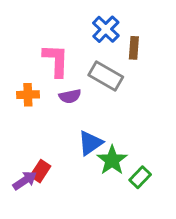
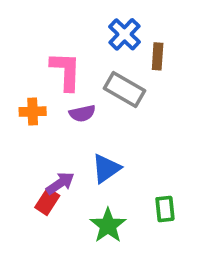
green star: (112, 160) -> (108, 225), moved
green rectangle: (140, 177) -> (165, 209), turned -50
purple arrow: (25, 180) -> (60, 183), moved

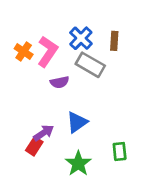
blue cross: (125, 34) -> (81, 38), moved
pink L-shape: (66, 71) -> (48, 51), turned 32
orange cross: (33, 112) -> (24, 51), moved, turned 36

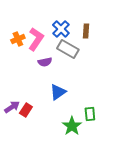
orange cross: (24, 51) -> (18, 39), turned 32
purple arrow: (44, 133) -> (12, 107), moved
green star: (78, 164) -> (72, 126), moved

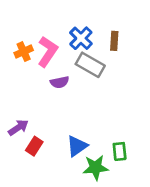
blue triangle: (58, 92) -> (77, 146), moved
purple arrow: (12, 107) -> (18, 127), moved
green star: (72, 126) -> (96, 167), turned 30

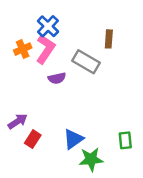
blue cross: (81, 38) -> (48, 26), moved
green rectangle: (120, 151) -> (125, 140), moved

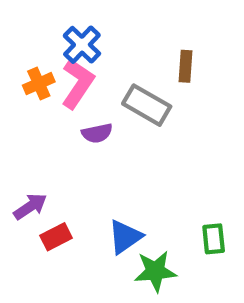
red rectangle: (33, 139) -> (56, 237), turned 30

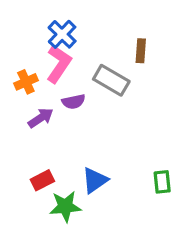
orange cross: (39, 84) -> (26, 82), moved
purple arrow: (30, 207) -> (41, 118), moved
green star: (155, 271) -> (65, 207), moved

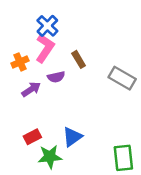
brown rectangle: (141, 51) -> (79, 59), moved, turned -35
gray rectangle: (111, 80) -> (122, 78), moved
green rectangle: (162, 182) -> (123, 158), moved, size x1.5

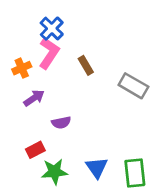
purple semicircle: (56, 77) -> (61, 123), moved
blue triangle: (72, 137) -> (97, 168), moved, turned -30

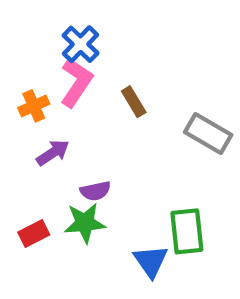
red rectangle: (35, 150) -> (34, 234), moved
green star: (54, 172) -> (85, 223), moved
green rectangle: (135, 173) -> (187, 231), moved

